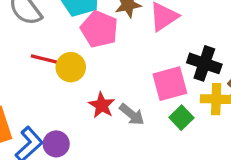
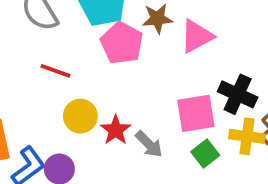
yellow circle: (71, 67) -> (80, 116), moved

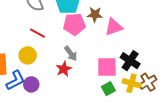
pink pentagon: (122, 43) -> (74, 24), turned 30
yellow circle: (80, 116) -> (28, 55), moved
gray arrow: (149, 144) -> (71, 53), moved

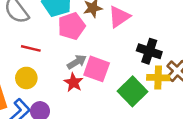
gray arrow: (71, 53) -> (77, 62), turned -70
pink square: (107, 67) -> (97, 69), moved, turned 35
green square: (108, 89) -> (133, 91), size x1.6

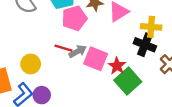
red line: (31, 48) -> (64, 48), moved
yellow cross: (158, 78) -> (151, 27), moved
red star: (73, 82) -> (117, 66), moved

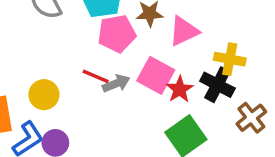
pink square: (96, 59) -> (156, 75), moved
red star: (117, 66) -> (180, 89), moved

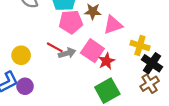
black cross: (217, 85) -> (152, 63), moved

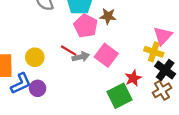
pink pentagon: (71, 22) -> (86, 26), turned 30
pink triangle: (113, 25) -> (163, 36), moved, turned -30
red star: (106, 61) -> (133, 78), moved

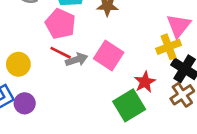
pink pentagon: (86, 26) -> (60, 24), moved
yellow cross: (154, 52) -> (169, 47), turned -36

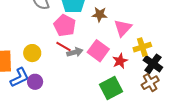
pink triangle: (179, 26) -> (123, 28), moved
red star: (145, 82) -> (120, 61), moved

